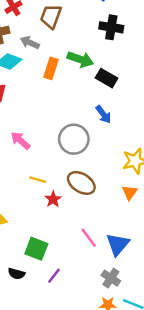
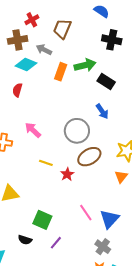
green arrow: (80, 59) -> (85, 65), turned -35
brown ellipse: (81, 183) -> (89, 157), moved, turned -65
red star: (53, 199) -> (67, 174), moved

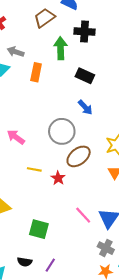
brown trapezoid: (62, 29) -> (44, 18), moved, turned 40
green arrow: (85, 65) -> (61, 48), moved, turned -70
black semicircle: (25, 240) -> (25, 262), moved
purple line: (56, 243) -> (50, 265), moved

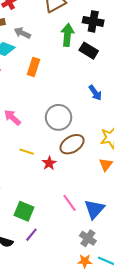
orange rectangle: (36, 72) -> (33, 67), moved
black rectangle: (85, 76) -> (89, 51), moved
blue arrow: (85, 107) -> (95, 93), moved
purple line: (50, 265) -> (31, 235), moved

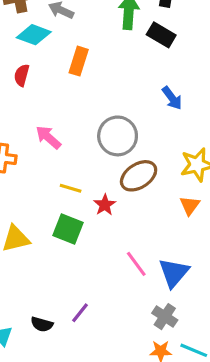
green square: (24, 211) -> (68, 229), moved

